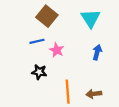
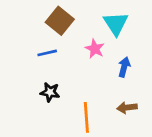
pink star: (57, 50) -> (95, 49), moved
brown arrow: (94, 94) -> (127, 108), moved

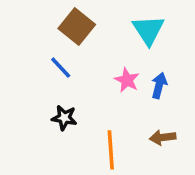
pink star: (95, 49) -> (127, 80), moved
blue line: (47, 53) -> (61, 68), turned 60

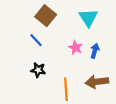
brown arrow: (163, 137) -> (97, 82), size x1.5

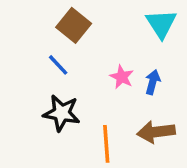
cyan triangle: (88, 18) -> (161, 24), moved
black star: (38, 70) -> (62, 113), size x1.5

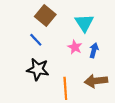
cyan triangle: (161, 24) -> (84, 23), moved

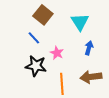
pink star: (75, 47) -> (57, 53), moved

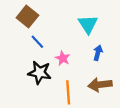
brown square: (43, 15) -> (27, 16), moved

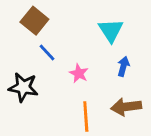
black star: (40, 73) -> (23, 87), moved

